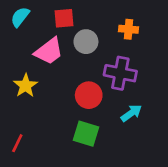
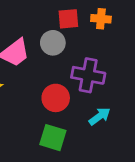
red square: (64, 18) -> (68, 19), moved
orange cross: (129, 29) -> (101, 19), moved

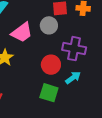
cyan arrow: (99, 116) -> (73, 78), moved

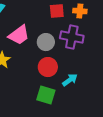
gray circle: (49, 25) -> (46, 42), moved
purple cross: (74, 49) -> (72, 37), moved

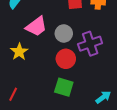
purple cross: (72, 37) -> (90, 44), moved, turned -30
cyan arrow: (70, 80) -> (103, 97), moved

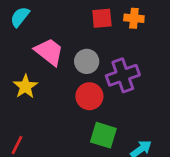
pink trapezoid: (36, 26) -> (49, 52), turned -105
green square: (64, 87) -> (103, 135), moved

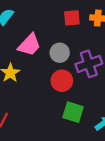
pink trapezoid: (49, 52) -> (29, 45), turned 95

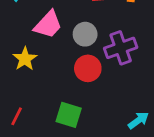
green square: (73, 112) -> (69, 115), moved

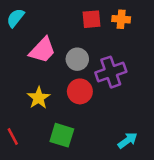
yellow star: (25, 59) -> (39, 98), moved
red line: (17, 116) -> (13, 137), turned -54

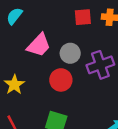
red circle: (80, 91) -> (61, 80), moved
yellow star: (39, 98) -> (14, 85), moved

